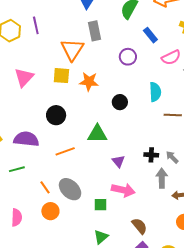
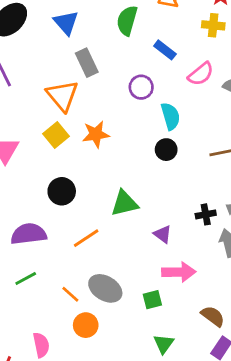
yellow square: (61, 76) -> (56, 135), turned -30
cyan semicircle: (155, 92) -> (170, 116), moved
black circle: (120, 102) -> (166, 150), moved

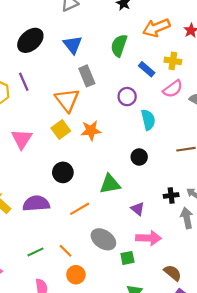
yellow cross: (213, 25) -> (173, 61), moved
black circle: (166, 150) -> (139, 157), moved
green line: (26, 279) -> (35, 252), moved
gray ellipse: (105, 288) -> (103, 239), moved

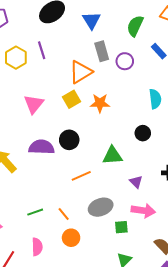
purple circle: (127, 97) -> (125, 61), moved
orange triangle: (67, 100) -> (81, 72), turned 30
purple semicircle: (36, 203) -> (41, 147), moved
gray ellipse: (103, 239) -> (101, 207), turned -60

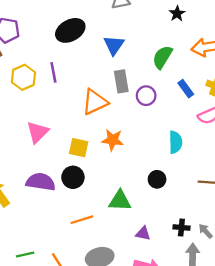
yellow square: (72, 99) -> (79, 148), moved, turned 36
purple triangle: (136, 182) -> (143, 233), turned -40

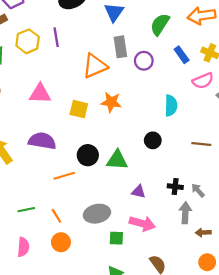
pink triangle: (38, 132) -> (40, 94), turned 45
black circle: (73, 177) -> (88, 155), moved
orange line: (82, 220) -> (64, 176), moved

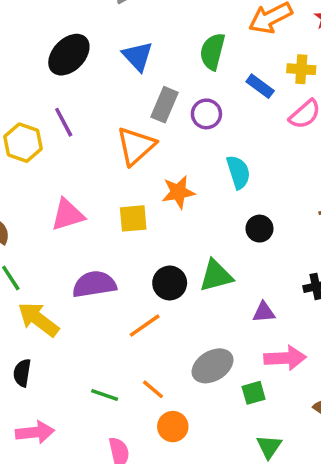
gray rectangle: (120, 47) -> (165, 105), turned 50
cyan semicircle: (171, 105) -> (238, 172), moved
green line: (26, 210) -> (105, 395), turned 49

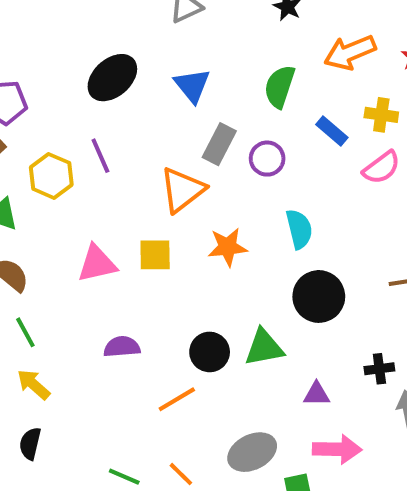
yellow square: (133, 218) -> (155, 255), moved
black circle: (259, 229) -> (319, 296), size x1.6
purple semicircle: (94, 284) -> (122, 347), size x0.7
yellow arrow: (38, 319) -> (34, 384), moved, size x0.7

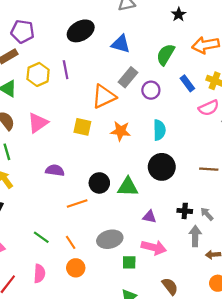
blue triangle: (192, 85) -> (121, 44), turned -48
pink triangle: (97, 264) -> (38, 123), moved, turned -35

